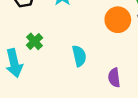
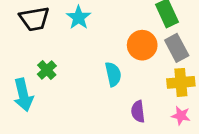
cyan semicircle: (79, 56) -> (113, 74), moved

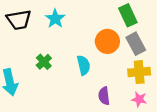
green cross: (47, 70) -> (44, 62), moved

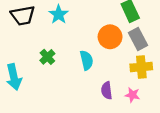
pink star: (139, 99) -> (132, 95), moved

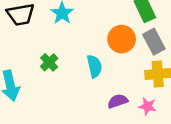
purple semicircle: (107, 90) -> (118, 101), turned 78

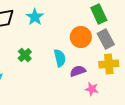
purple semicircle: (118, 101) -> (78, 71), moved
pink star: (147, 106) -> (92, 89), moved

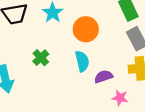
orange circle: (81, 37) -> (86, 29), moved

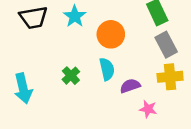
green cross: (41, 58) -> (71, 76), moved

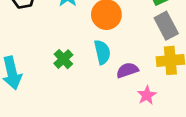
pink star: (148, 109) -> (147, 95), turned 30

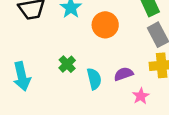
cyan semicircle: (102, 52) -> (94, 79), moved

